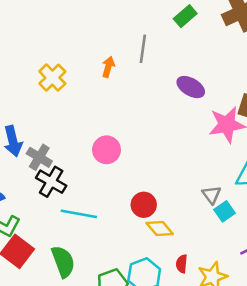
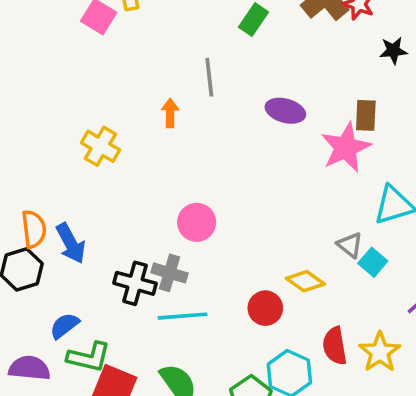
gray cross: (39, 157) -> (170, 273), moved
red circle: (144, 205) -> (265, 308), moved
yellow diamond: (160, 228) -> (305, 281), moved
red semicircle: (182, 264) -> (335, 346), size x1.5

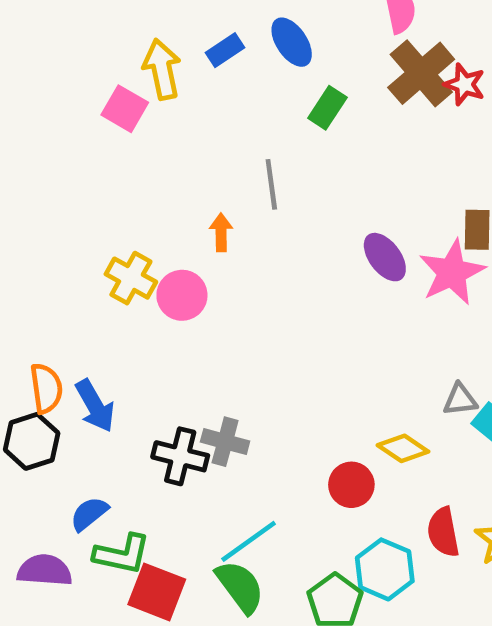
purple ellipse: (285, 111) -> (385, 257), moved, turned 39
pink circle: (197, 222) -> (182, 295), moved
gray triangle: (350, 245) -> (460, 400), turned -44
cyan line: (183, 316) -> (249, 541), moved, turned -30

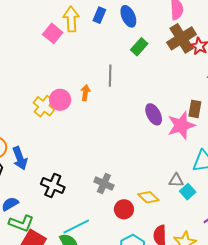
blue rectangle: (225, 50) -> (99, 15), turned -42
pink circle: (182, 295) -> (60, 100), moved
gray cross: (225, 442) -> (104, 184), moved

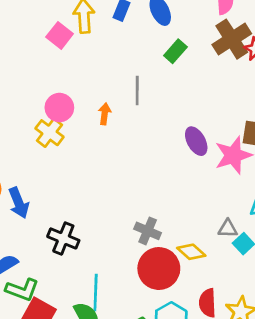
pink circle: (60, 100) -> (59, 108), moved
gray cross: (104, 184) -> (148, 231), moved
red circle: (124, 209) -> (159, 269), size x1.6
cyan line: (76, 226) -> (96, 293), turned -60

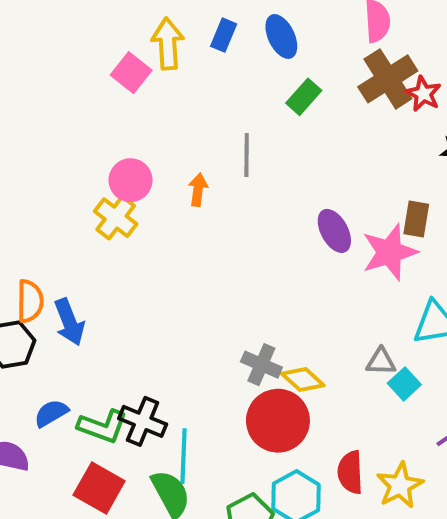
black cross: (63, 238) -> (143, 421), moved
yellow diamond: (191, 252) -> (303, 379), moved
green L-shape: (22, 290) -> (103, 426), moved

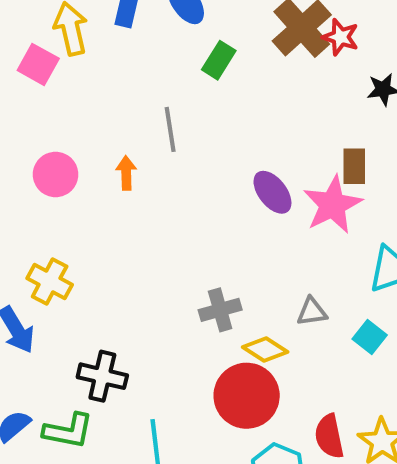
yellow cross: (116, 218) -> (50, 281), moved
gray triangle: (381, 361) -> (312, 312), moved
gray cross: (261, 365) -> (220, 310), moved, turned -30
black cross: (143, 421) -> (102, 376), moved

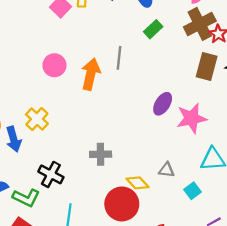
brown rectangle: (354, 166) -> (207, 66), moved, size x1.4
orange arrow: (126, 173) -> (91, 74), size x1.8
purple ellipse: (272, 192) -> (163, 104), turned 55
gray cross: (220, 310) -> (101, 154), moved

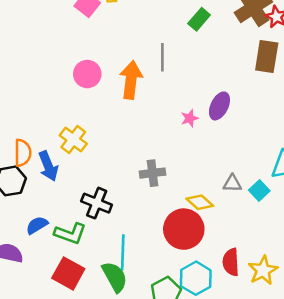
pink star: (192, 118) -> (190, 118), moved, size x0.5
cyan square: (192, 191) -> (259, 190), moved

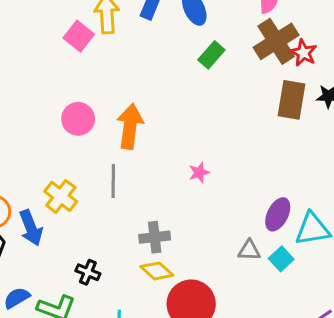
gray line: (162, 57) -> (113, 181), moved
purple ellipse: (219, 106) -> (278, 214), moved
yellow diamond: (200, 202) -> (157, 271), moved
black cross: (97, 203) -> (88, 272), size x0.7

